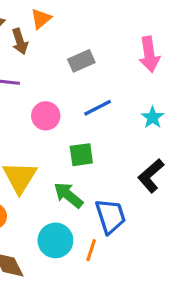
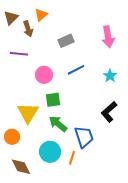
green square: (81, 155) -> (53, 100), moved

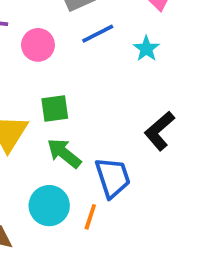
blue line: (76, 70) -> (98, 34), moved
pink circle: (44, 75) -> (38, 45), moved
cyan star: (110, 76) -> (146, 49), moved

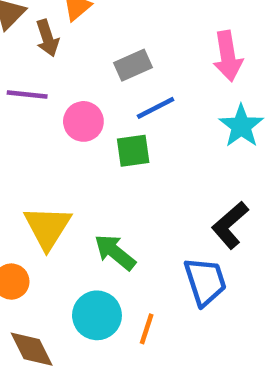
cyan star: (146, 49) -> (241, 126), moved, size x1.4
green square: (55, 108) -> (133, 151), moved
blue trapezoid: (113, 178) -> (205, 282), moved

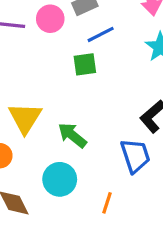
pink circle: (83, 121) -> (50, 19), moved
orange line: (147, 329) -> (107, 203), moved

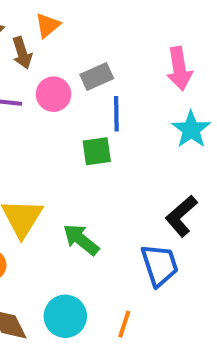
blue line: (101, 34) -> (116, 114), turned -64
cyan circle: (60, 179) -> (65, 316), moved

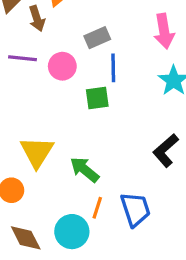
pink circle: (54, 94) -> (62, 66), moved
blue trapezoid: (160, 265) -> (135, 209), moved
orange line: (124, 324) -> (97, 208), moved

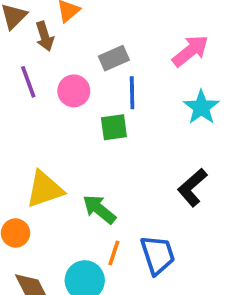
pink arrow: (164, 31) -> (190, 51), turned -120
purple line: (23, 58) -> (28, 82), turned 64
yellow triangle: (37, 152) -> (45, 189), turned 39

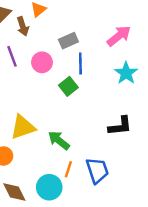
green square: (114, 127) -> (68, 86), turned -30
black L-shape: (192, 187) -> (120, 126), turned -145

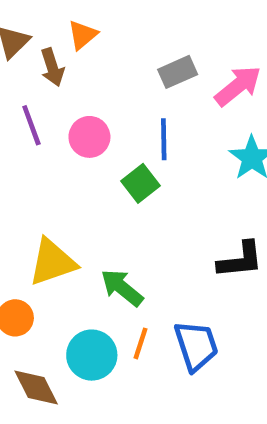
gray rectangle: (68, 41) -> (178, 72), moved
cyan circle: (49, 187) -> (92, 355), moved

